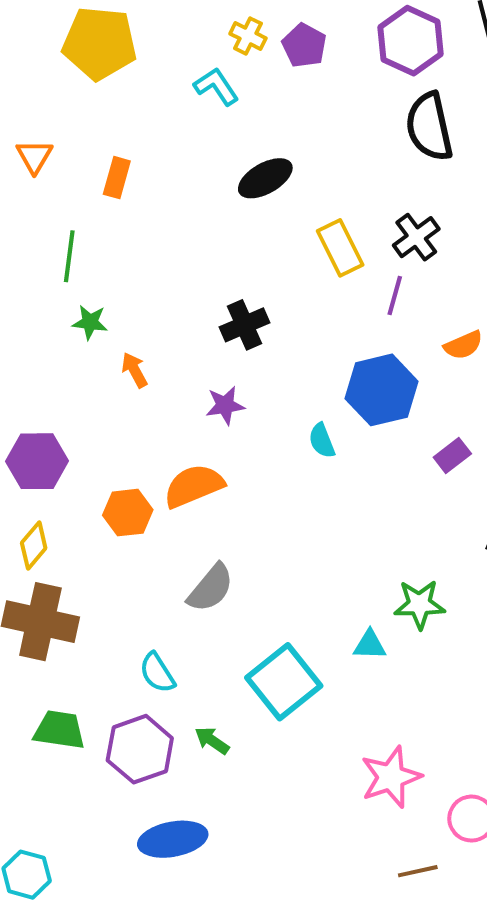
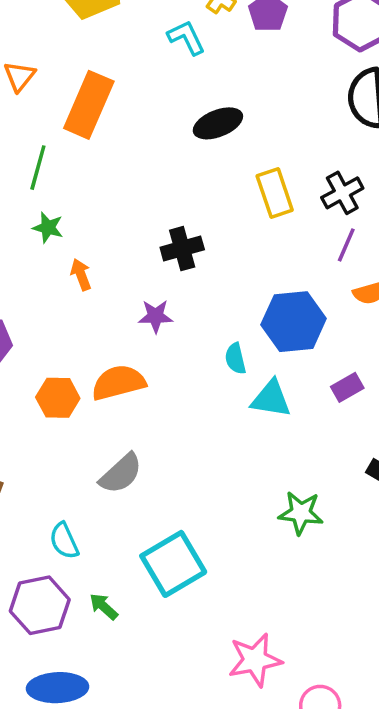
orange rectangle: (117, 178) -> (89, 105), size x1.8
purple line: (395, 296) -> (346, 245), moved
cyan triangle: (370, 645) -> (271, 399), moved, size x1.4

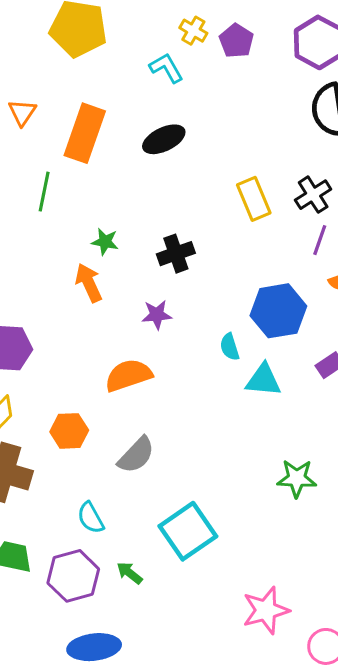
black ellipse: (218, 123) -> (164, 139), moved
green star: (48, 228) -> (105, 242), moved
orange arrow: (81, 275) -> (89, 283), size x1.4
orange hexagon: (58, 398) -> (69, 431), moved

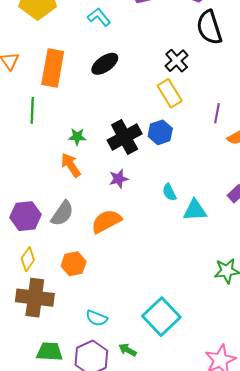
black cross: (313, 195) -> (177, 61), moved
black cross: (176, 254) -> (125, 137), size x1.4
blue hexagon: (278, 311) -> (160, 132), moved, size x0.7
gray semicircle: (136, 455) -> (62, 213), moved
cyan semicircle: (91, 518) -> (97, 318), turned -30

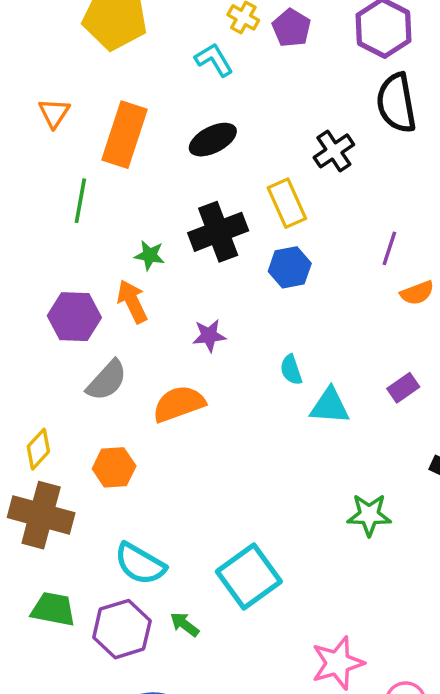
yellow rectangle: (170, 93) -> (287, 203), moved
black cross: (125, 137) -> (218, 232), moved
purple hexagon: (25, 216) -> (74, 317), moved
cyan semicircle: (97, 318) -> (140, 564), size x1.4

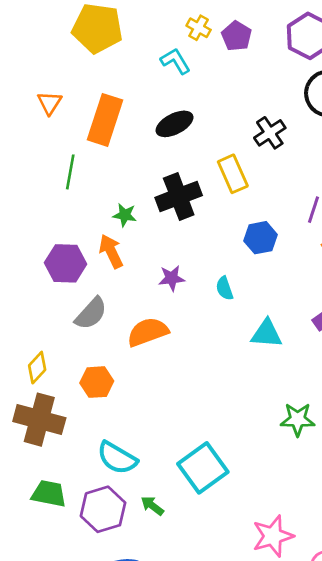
blue hexagon: (290, 267) -> (261, 238), moved
cyan semicircle: (291, 370) -> (224, 288), moved

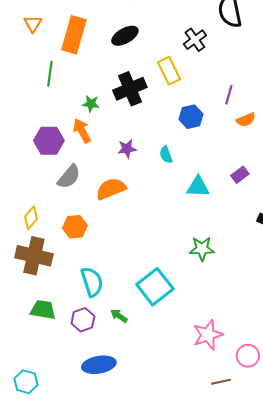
green star: (298, 419) -> (202, 249), moved
cyan semicircle: (117, 458) -> (92, 282), turned -136
purple hexagon: (103, 509) -> (83, 320), size x0.7

